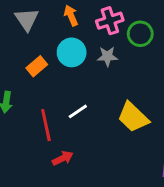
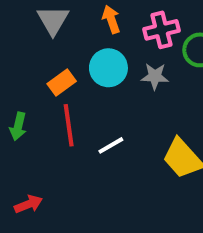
red line: (46, 125) -> (69, 125), moved
red arrow: (63, 158) -> (28, 204), moved

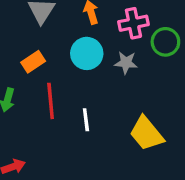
orange rectangle: (62, 82) -> (33, 62), moved
white line: (111, 145) -> (86, 120), turned -70

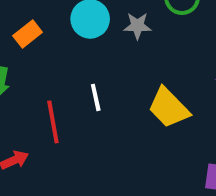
red line: (51, 101) -> (53, 122), moved

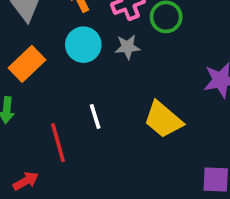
orange rectangle: (28, 34) -> (27, 64), size x1.4

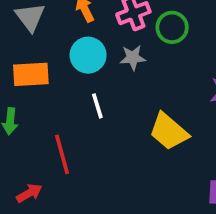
orange rectangle: (27, 64) -> (31, 74), turned 40
white line: (95, 116) -> (97, 106), moved

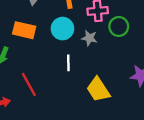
white line: (97, 106) -> (68, 63), moved
red line: (62, 154) -> (29, 85), turned -30

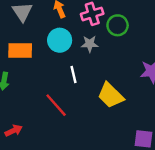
red line: (29, 85) -> (56, 105), moved

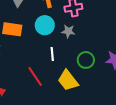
green circle: (118, 25) -> (86, 60), moved
yellow trapezoid: (111, 95) -> (68, 80), moved

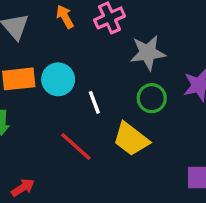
cyan circle: (45, 25) -> (58, 79), moved
gray star: (68, 31) -> (148, 53), moved, size x1.5

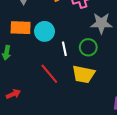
green circle: (152, 98) -> (88, 47), moved
yellow trapezoid: (131, 139) -> (83, 74), turned -35

